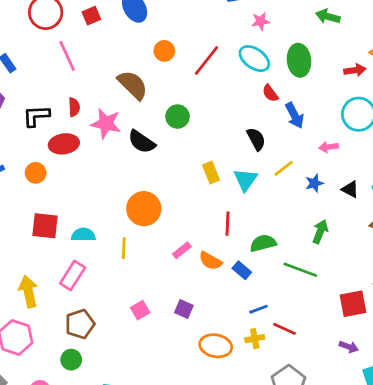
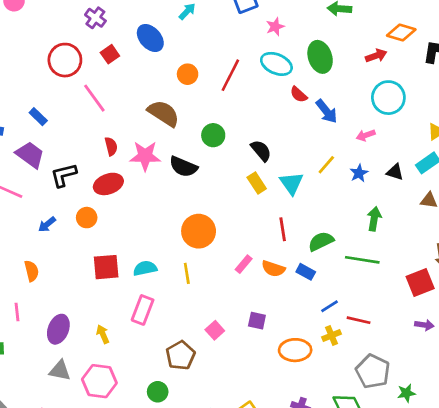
black L-shape: (36, 116) -> (64, 175), moved
black semicircle: (256, 139) -> (261, 151), moved
yellow arrow: (28, 292) -> (103, 334), size x0.6
brown pentagon: (80, 324) -> (181, 355), moved

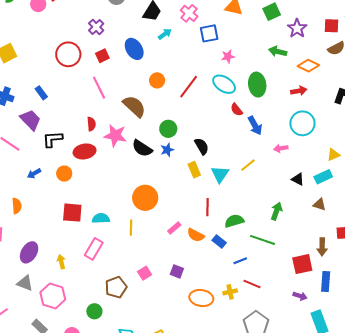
orange diamond: (401, 32) -> (308, 66), moved
pink line: (94, 98) -> (99, 88), moved
blue star: (359, 173) -> (167, 150), moved
blue line: (329, 306) -> (240, 261), moved

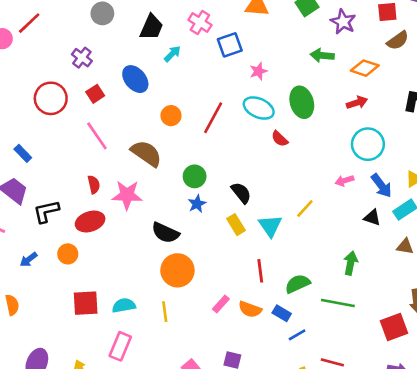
blue arrow: (255, 126) -> (381, 186), moved
black semicircle: (142, 148) -> (165, 233), moved
blue line: (240, 261) -> (297, 335), moved

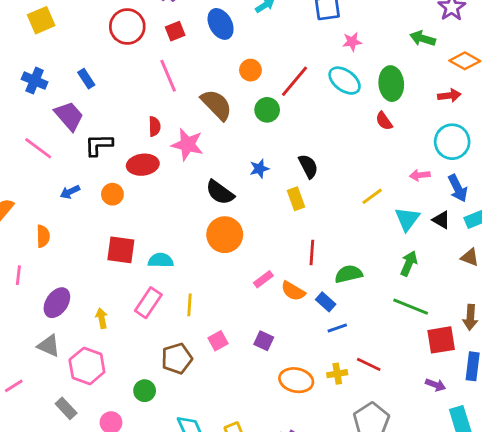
red semicircle: (280, 139) -> (384, 121), moved
green circle: (195, 176) -> (267, 110), moved
cyan triangle: (270, 226) -> (407, 219), moved
green line: (338, 303) -> (411, 307), moved
yellow line: (165, 312) -> (189, 305), moved

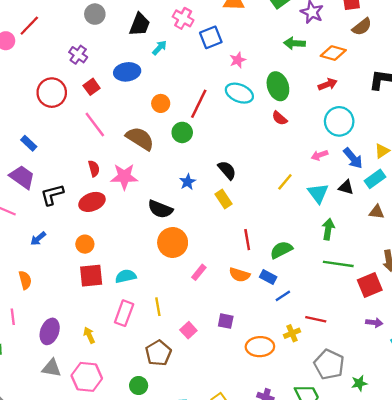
blue ellipse: (221, 24) -> (127, 72), turned -55
orange circle: (112, 194) -> (85, 244), moved
pink rectangle: (263, 279) -> (199, 272), moved

